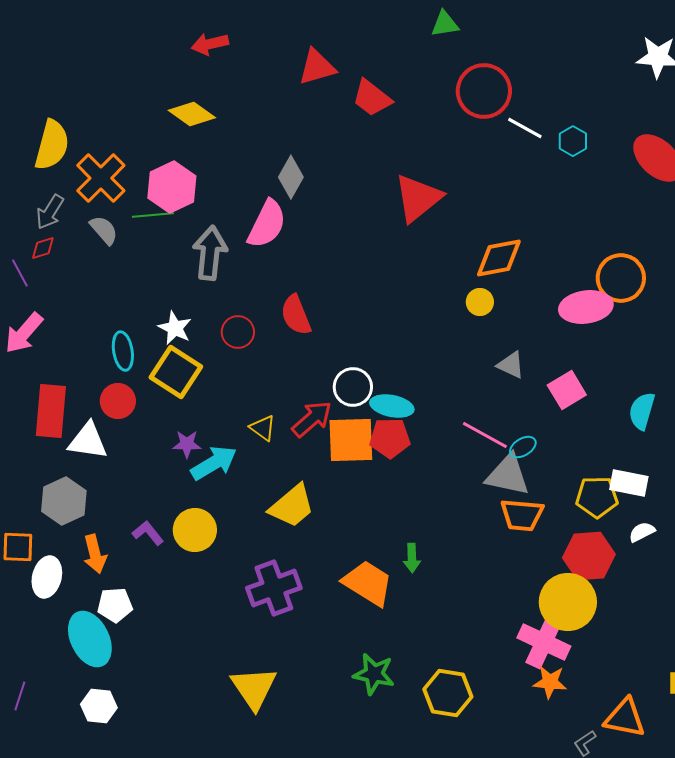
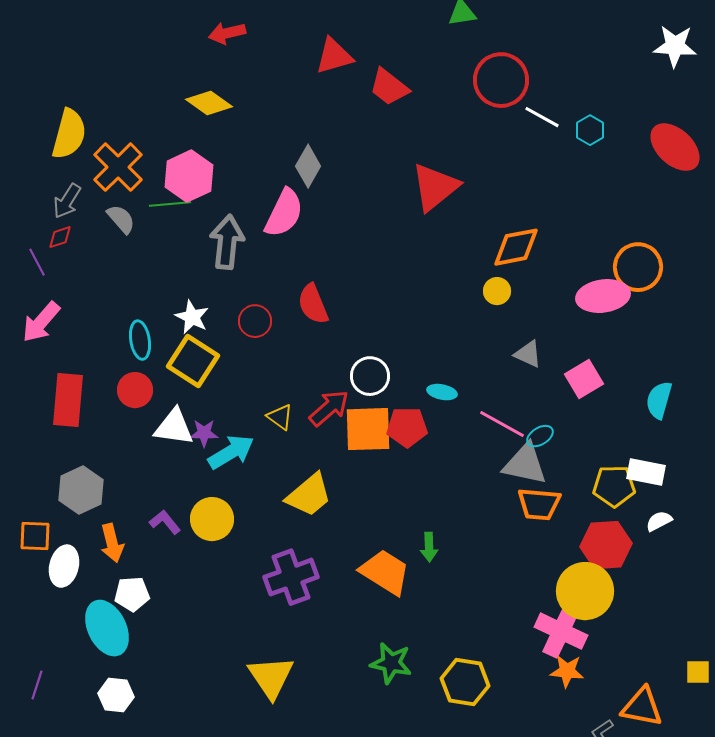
cyan ellipse: (392, 406) -> (442, 392), moved, size x0.7
white triangle: (88, 441) -> (174, 427), moved

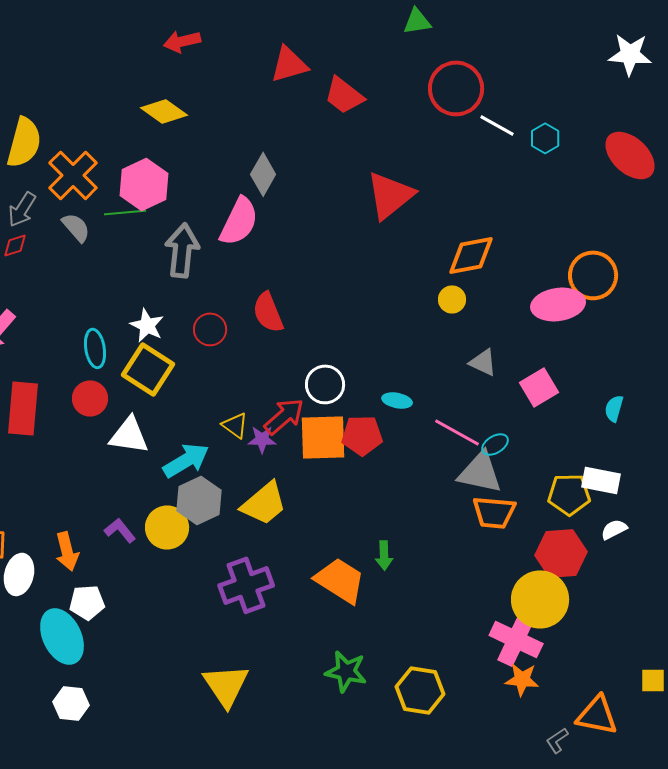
cyan semicircle: (659, 400) -> (614, 408), size x0.7
purple star: (204, 433) -> (262, 439), moved
gray hexagon: (81, 490) -> (199, 500), moved

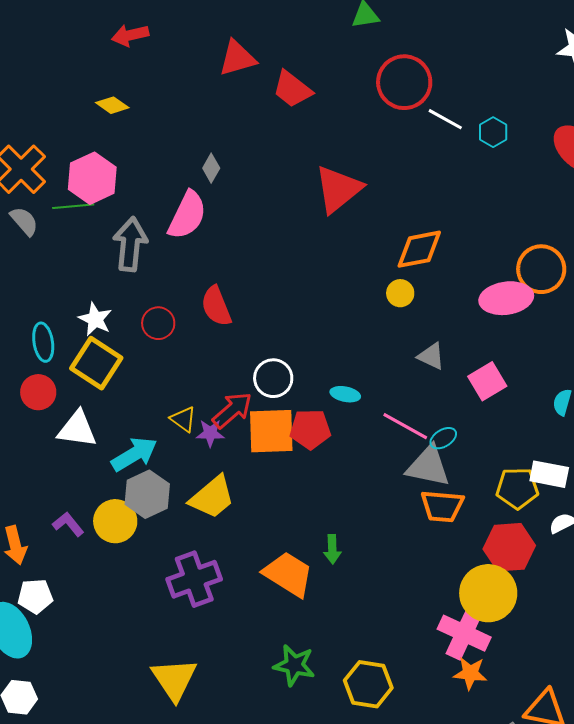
yellow diamond: (164, 111) -> (112, 105), size x0.7
gray diamond: (263, 174) -> (211, 168), size x0.7

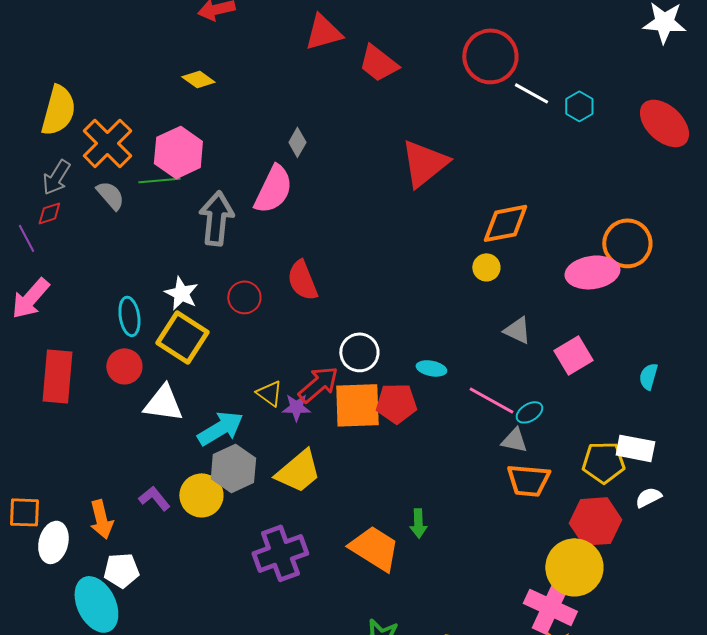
gray triangle: (428, 466) -> (514, 440), size x0.6

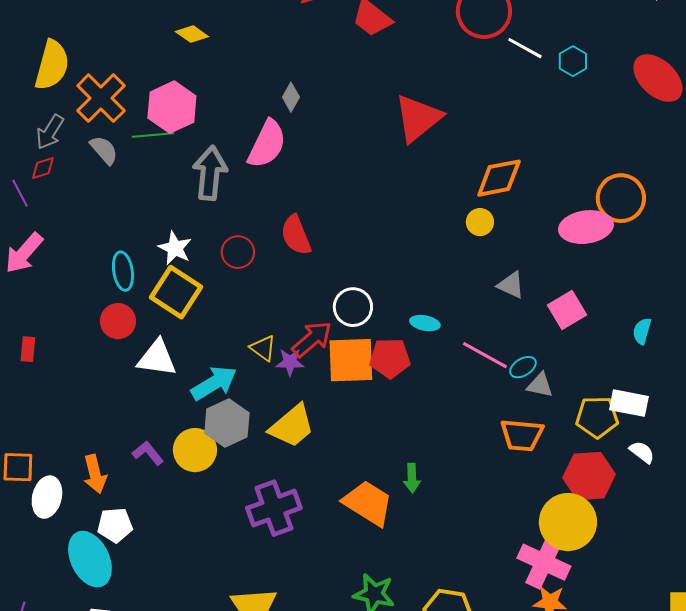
red rectangle: (57, 376) -> (28, 349), moved, size x0.5
gray triangle: (514, 440) -> (540, 385), moved
white semicircle: (648, 497) -> (642, 452), turned 64

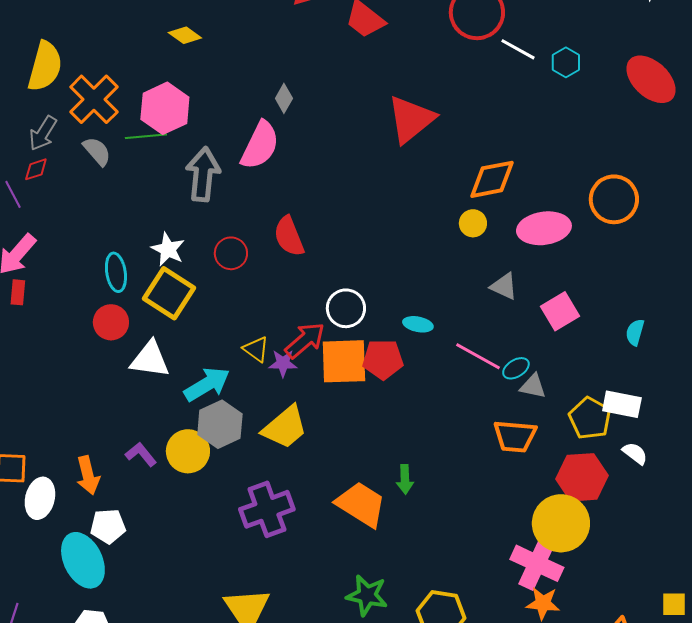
pink ellipse: (586, 227) -> (544, 228), moved
red rectangle: (28, 349) -> (18, 292), moved
yellow pentagon: (597, 417) -> (590, 418), turned 30

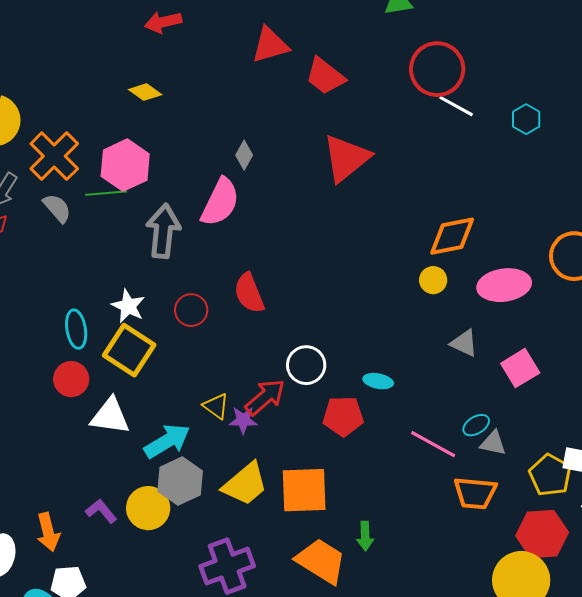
white line: (518, 49) -> (456, 106), moved
red triangle: (411, 119) -> (346, 158), moved
pink line: (478, 356) -> (433, 444), moved
orange square: (344, 361) -> (304, 490), moved

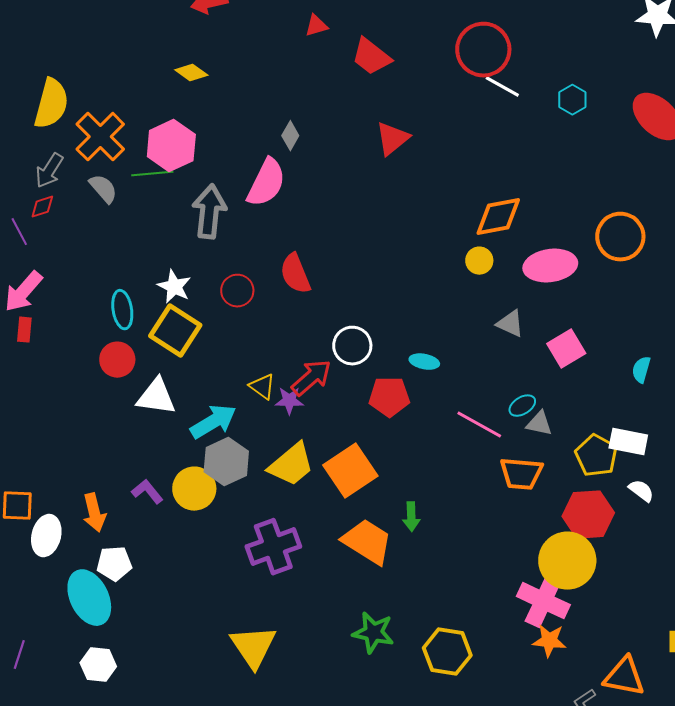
red triangle: (270, 45) -> (316, 26), size x0.6
red triangle: (346, 158) -> (392, 139), size x0.7
orange square: (304, 490) -> (350, 471), turned -32

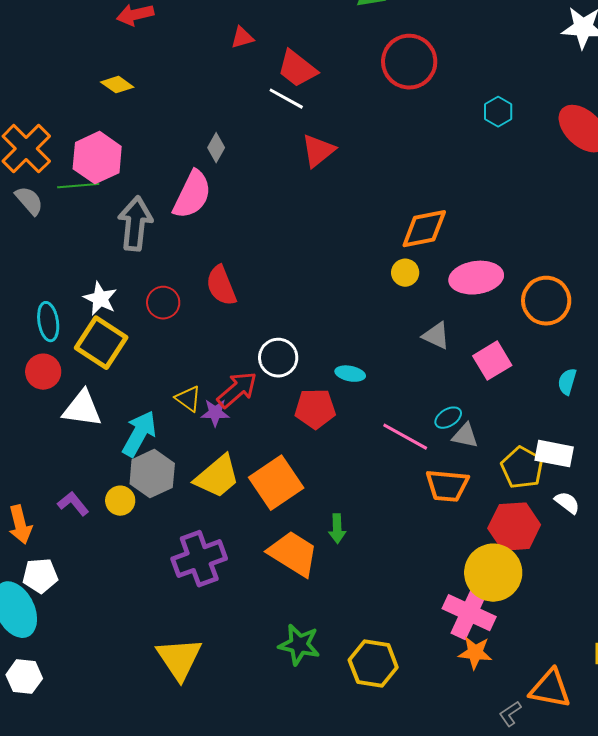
white line: (502, 87) -> (286, 99), moved
orange circle: (620, 237) -> (546, 301), moved
cyan arrow: (213, 422) -> (139, 434), turned -30
yellow circle: (194, 489) -> (120, 501), size x0.7

